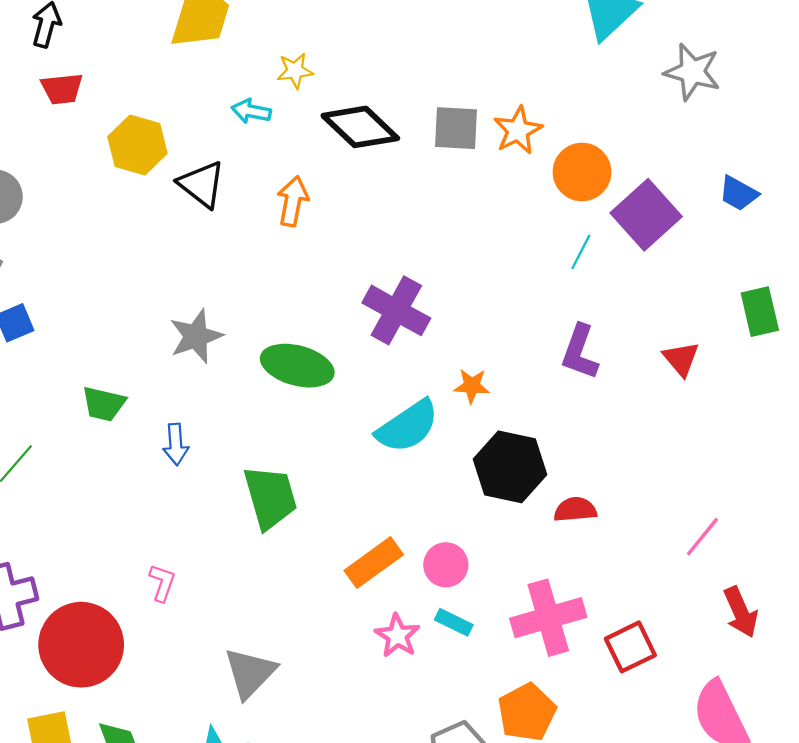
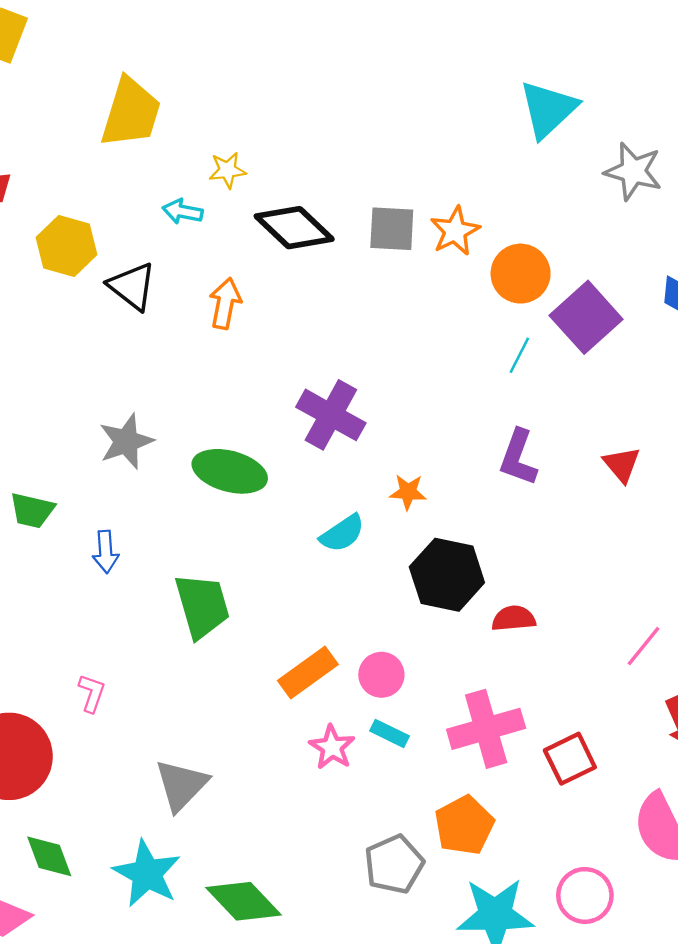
cyan semicircle: (408, 426) -> (342, 533), size x0.7

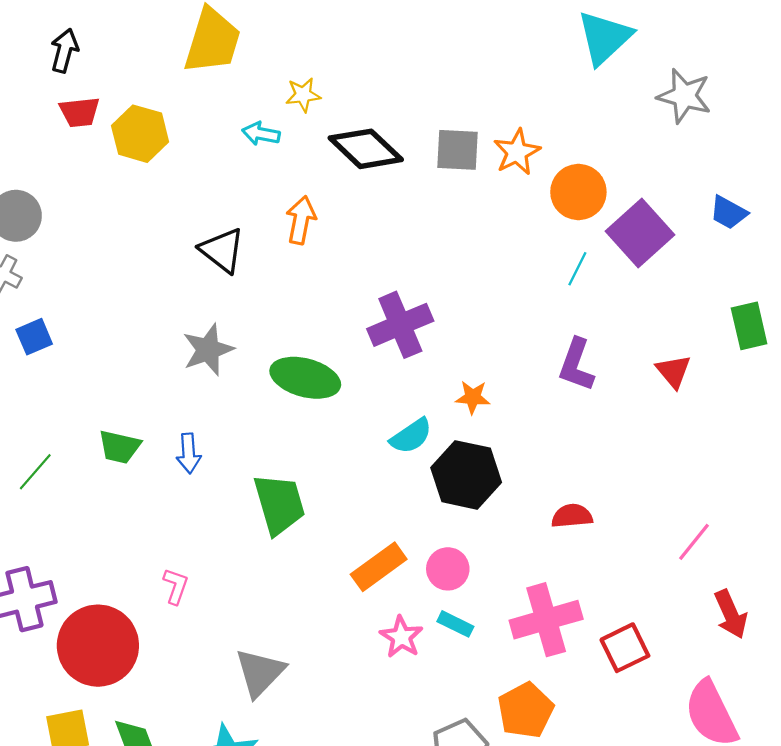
yellow hexagon: (66, 246) -> (140, 134), moved
black triangle: (132, 286) -> (222, 250), moved
purple cross: (331, 415) -> (400, 325), turned 38
green trapezoid: (32, 510) -> (119, 447), moved
black hexagon: (447, 575) -> (466, 475), moved

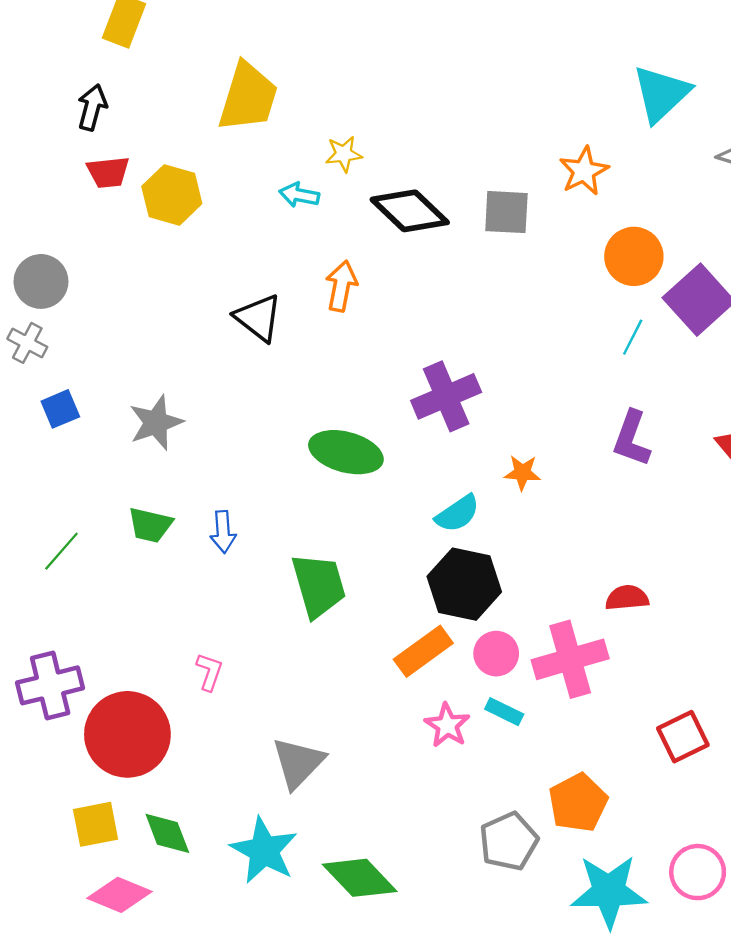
orange star: (517, 152) -> (584, 171), moved
gray star: (208, 350) -> (156, 423), moved
black hexagon: (466, 475) -> (464, 584), moved
pink cross: (546, 620) -> (570, 659), moved

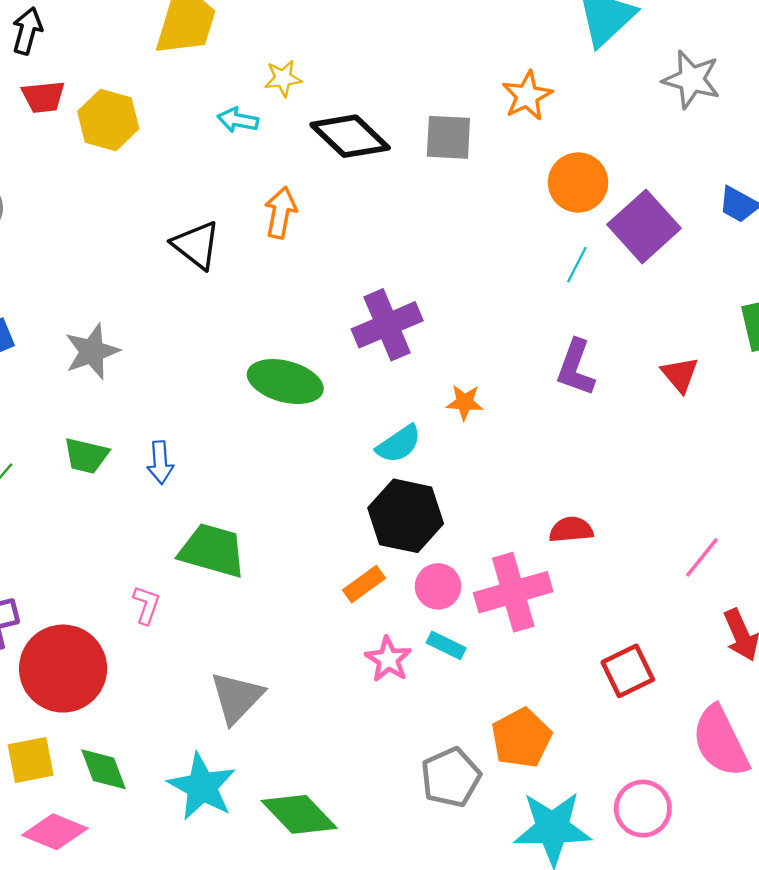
green trapezoid: (319, 585) -> (212, 551), moved, turned -58
orange rectangle: (423, 651) -> (364, 584), size x0.7

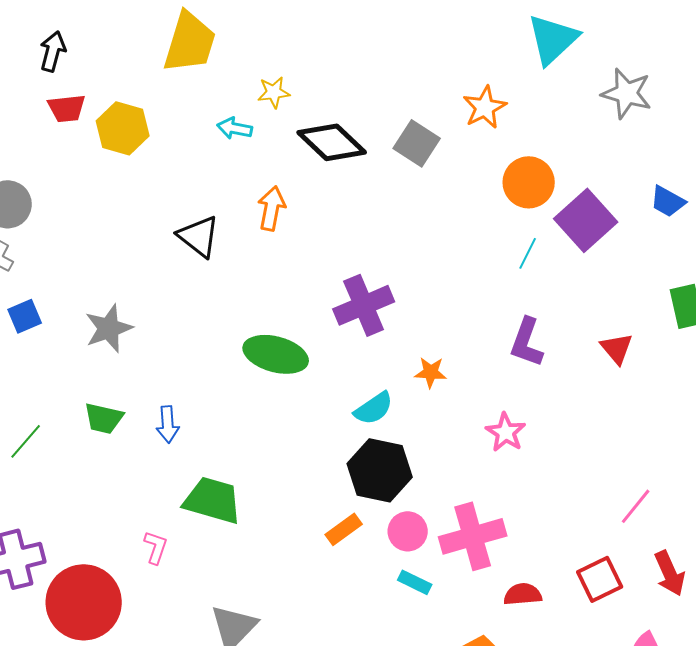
gray square: (448, 137) -> (417, 143), turned 30
red semicircle: (571, 530) -> (523, 594), moved
pink star: (388, 659) -> (506, 432), moved
red square: (628, 671) -> (600, 579), moved

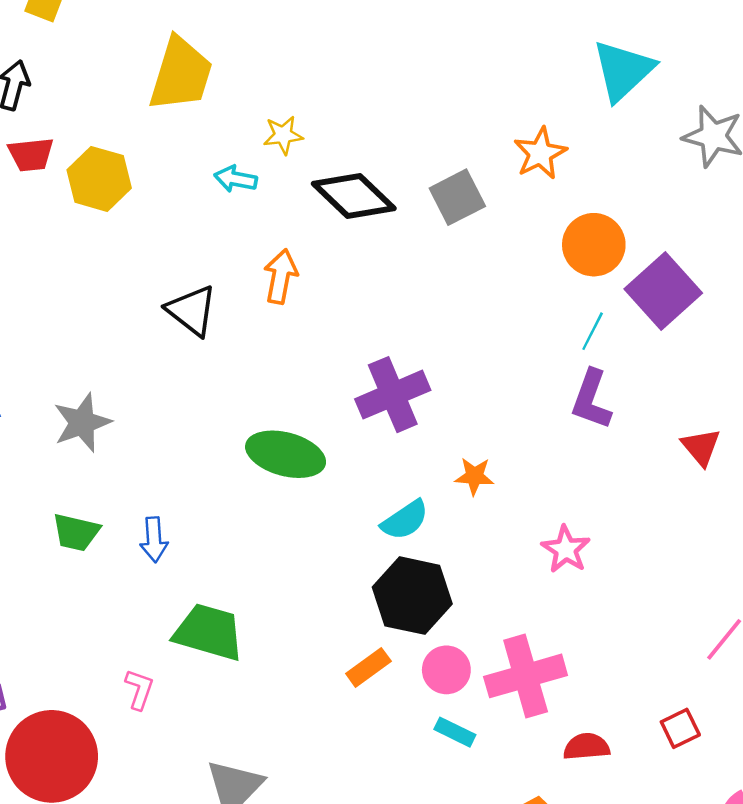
gray square: (417, 143) -> (457, 197), turned 30
purple L-shape: (527, 342) -> (591, 399), moved
red square: (600, 579) -> (680, 728), size x0.7

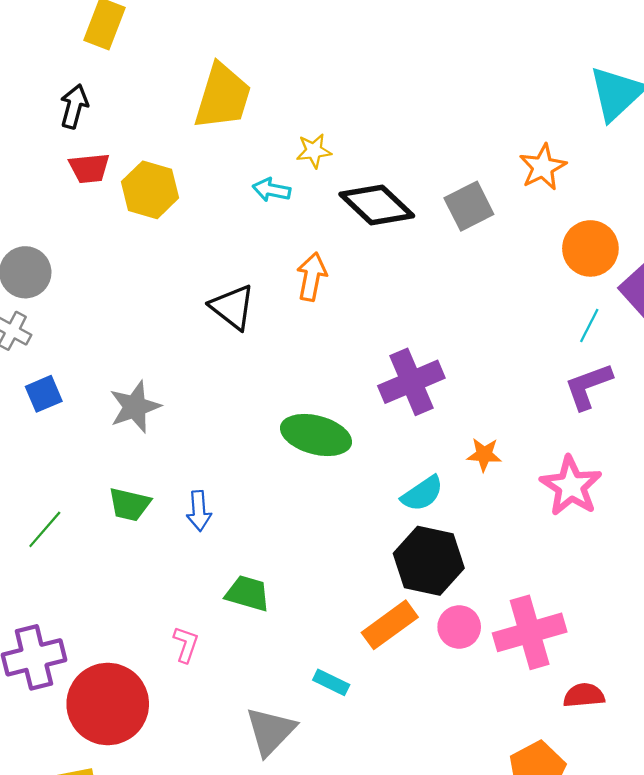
purple L-shape: (591, 399) -> (588, 386), turned 50
pink star: (566, 549) -> (571, 486), moved, size x1.4
green trapezoid: (209, 632) -> (248, 593), size x0.7
orange rectangle: (368, 667) -> (390, 625), size x1.4
cyan rectangle: (455, 732) -> (331, 682), moved

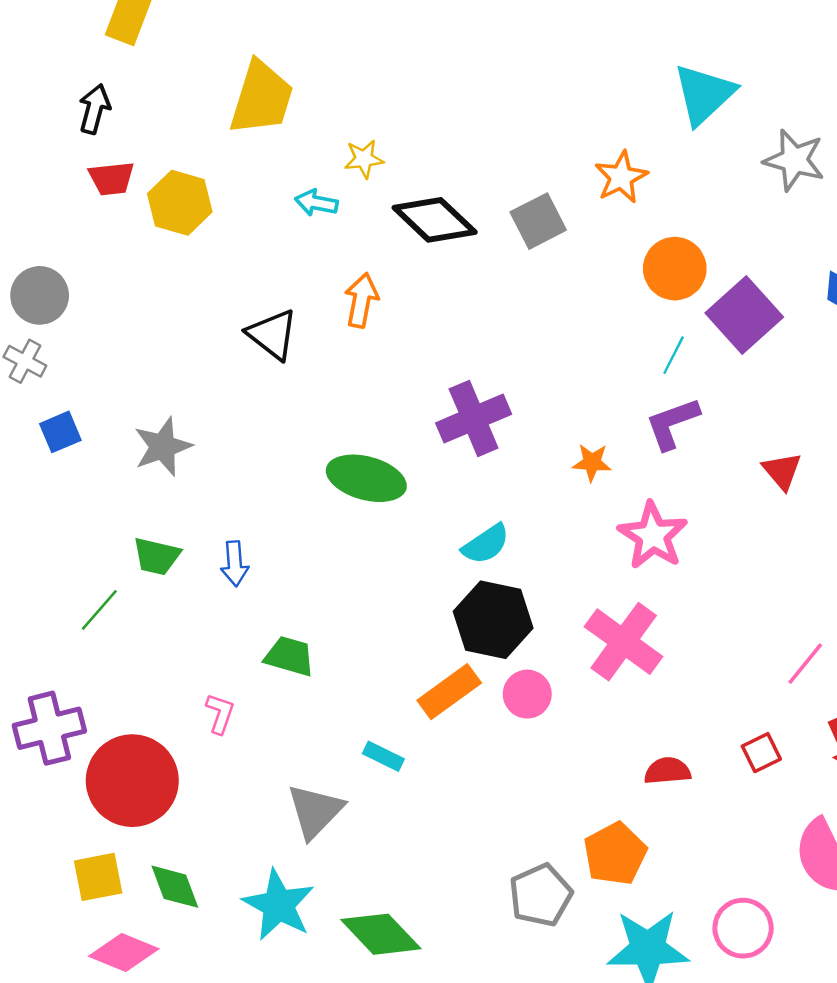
orange star: (484, 455) -> (592, 462), moved
green line: (45, 529) -> (99, 610), moved
pink cross: (530, 632) -> (624, 642), moved, turned -38

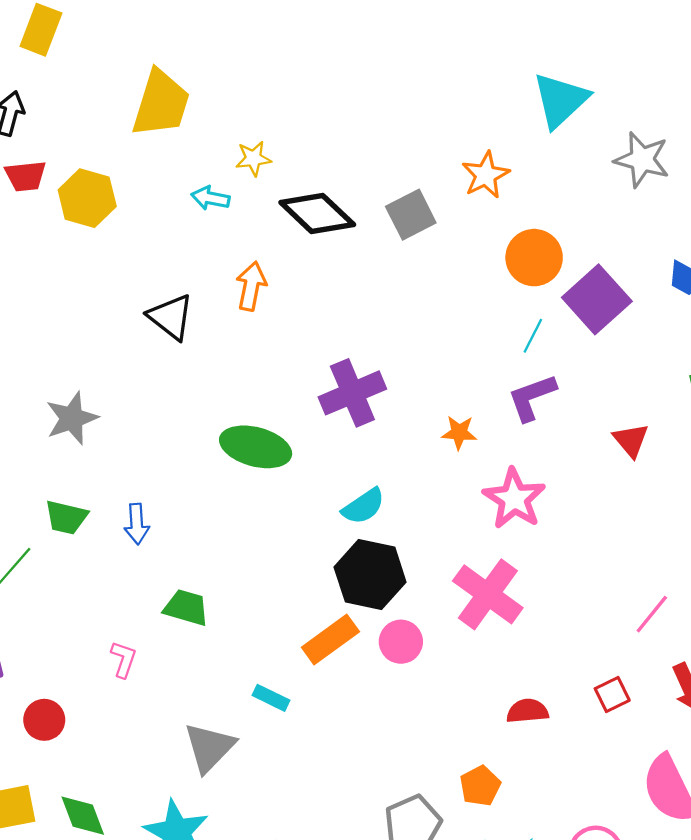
red circle: (132, 781) -> (44, 720), size x0.5
orange pentagon: (615, 854) -> (480, 786), size x0.7

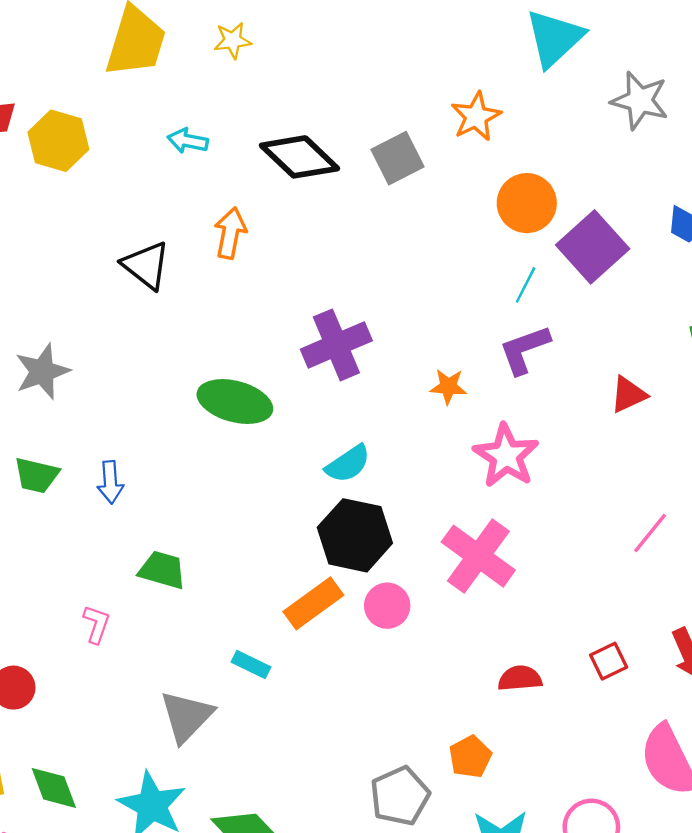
yellow star: (253, 158) -> (233, 40), moved
red triangle: (631, 440) -> (628, 395), turned 45
pink line: (652, 614) -> (650, 533), moved

